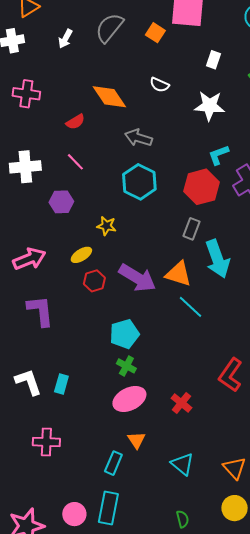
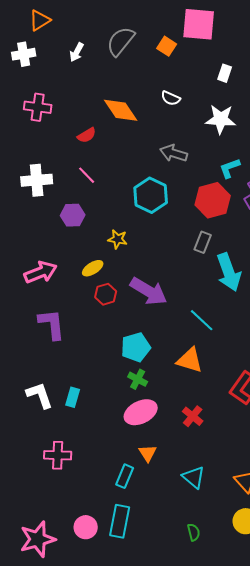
gray arrow: (138, 138) -> (174, 153), moved
orange triangle: (178, 274) -> (190, 360), moved

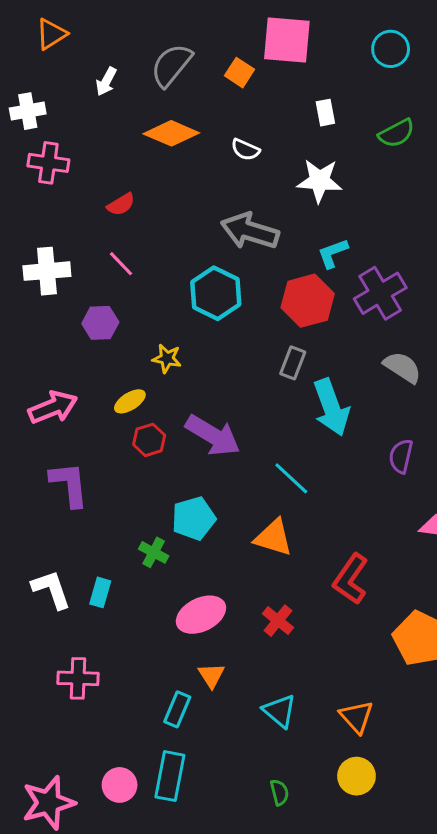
white cross: (24, 54) -> (28, 111), moved
white rectangle: (225, 73) -> (325, 113), turned -30
orange diamond: (121, 110) -> (171, 133), moved, turned -33
gray arrow: (174, 153) -> (250, 231), size x1.4
green cross: (138, 379) -> (154, 552), moved

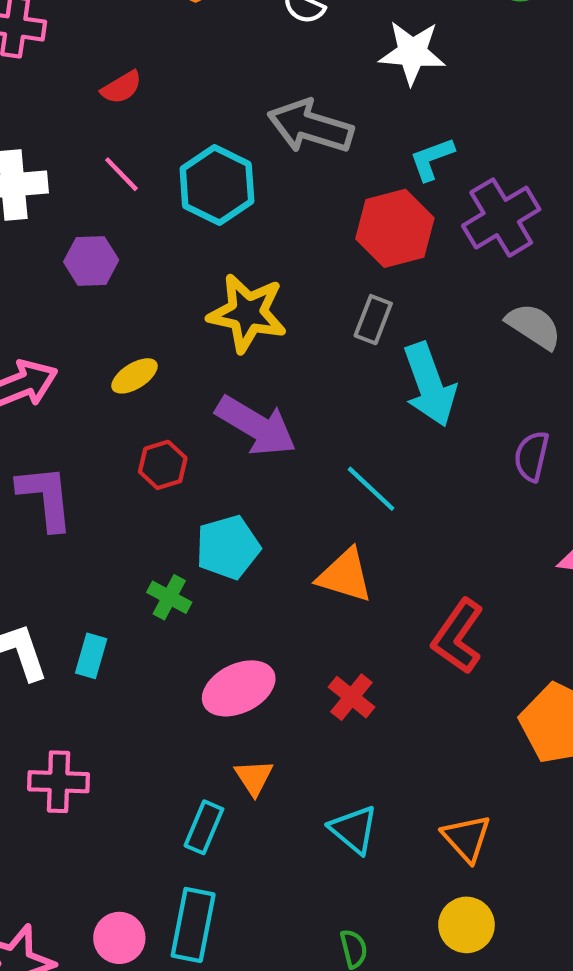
cyan hexagon: (216, 293) -> (217, 185), moved
yellow star: (167, 358) -> (247, 313), moved, size x1.8
red hexagon: (149, 440) -> (163, 465), moved

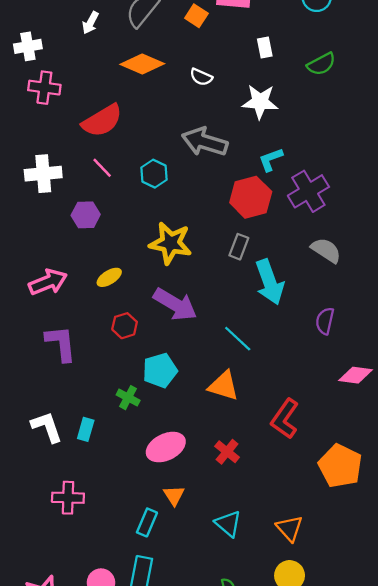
red semicircle: (121, 87) -> (102, 121), size x1.8
cyan hexagon: (217, 185) -> (154, 174), size x0.7

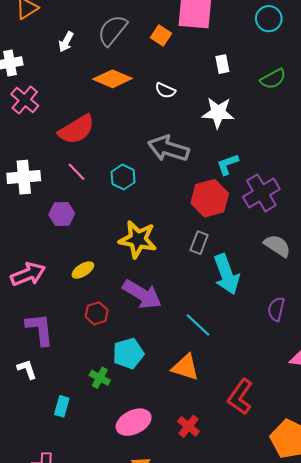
pink cross: (44, 88) -> (25, 100), turned 32
white L-shape: (47, 427) -> (27, 369), moved, size x0.7

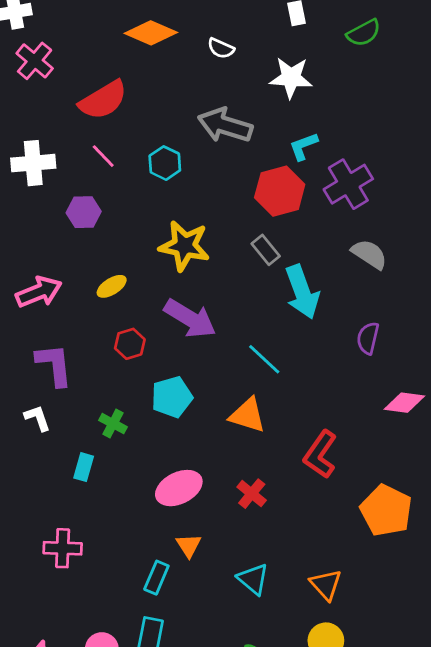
gray rectangle: (199, 243) -> (266, 250), turned -60
green cross: (100, 378) -> (113, 424), moved

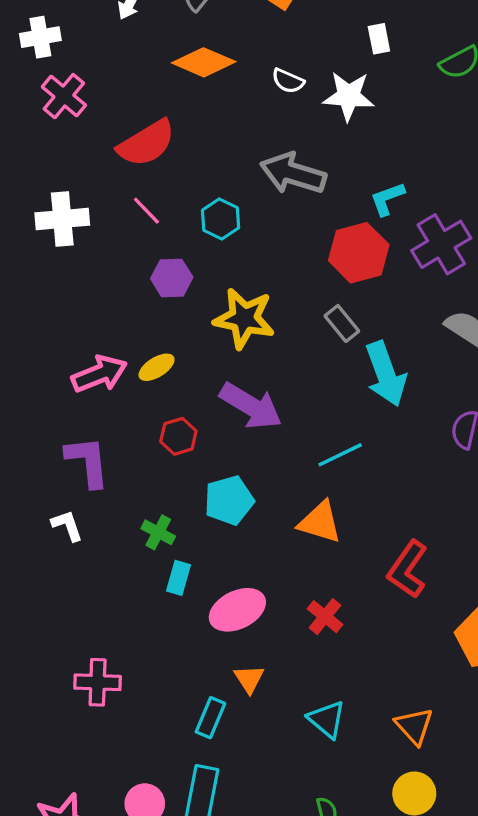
white star: (291, 78) -> (349, 96), moved
purple hexagon: (84, 212) -> (172, 278), moved
pink arrow: (39, 292) -> (99, 374), moved
cyan line: (264, 359) -> (340, 455), turned -69
cyan rectangle: (84, 467) -> (178, 578), moved

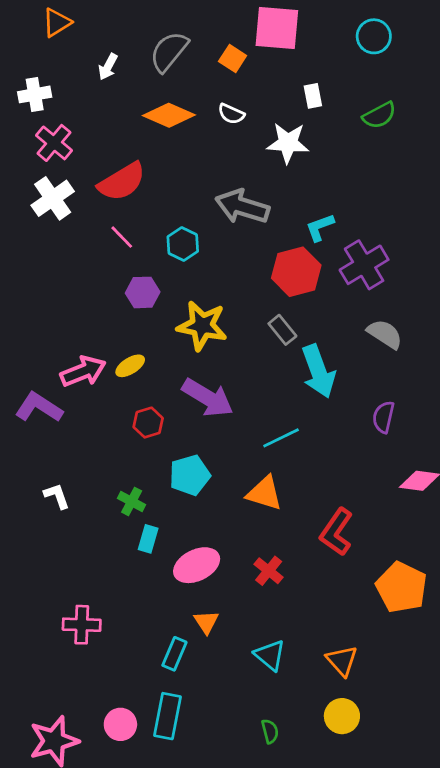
white semicircle: (288, 81) -> (231, 114), moved
white cross: (62, 219) -> (53, 198), moved, turned -30
purple L-shape: (87, 462) -> (39, 407), moved, turned -51

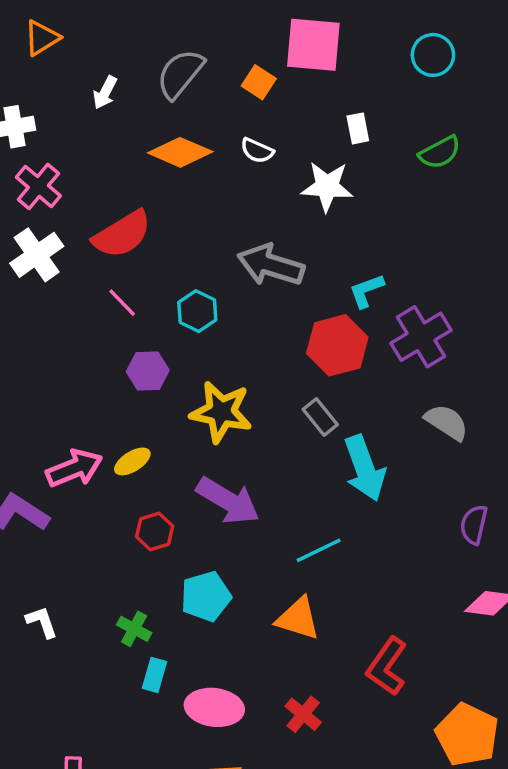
purple semicircle: (383, 417) -> (474, 525), moved
pink ellipse: (197, 565) -> (214, 707), turned 33

